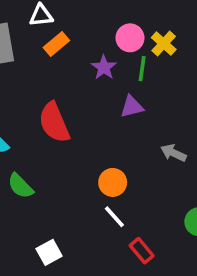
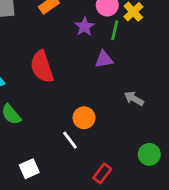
white line: (114, 217) -> (70, 140), moved
red rectangle: (142, 251) -> (102, 173), turned 72

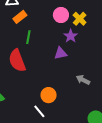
purple star: (85, 27) -> (71, 36), moved
green line: (115, 30) -> (28, 37), moved

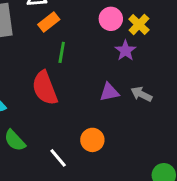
purple triangle: (61, 53) -> (109, 92), moved
gray arrow: (83, 80) -> (142, 94), moved
white line: (39, 111) -> (58, 158), moved

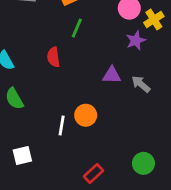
red semicircle: (45, 88) -> (53, 57), size x0.6
white line: (58, 158) -> (62, 125), moved, turned 36

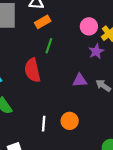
red semicircle: (53, 57) -> (32, 70), size x1.5
orange circle: (86, 115) -> (70, 121), moved

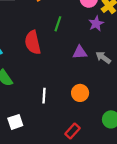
green line: (49, 46) -> (58, 24), moved
orange circle: (70, 121) -> (80, 93), moved

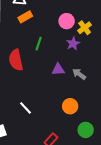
orange circle: (80, 93) -> (70, 106), moved
white line: (44, 96) -> (26, 108), turned -48

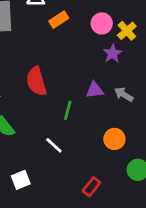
orange rectangle: (25, 17) -> (59, 20), moved
green line: (39, 44) -> (68, 110), moved

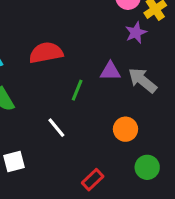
red semicircle: (36, 81) -> (46, 53), turned 88
gray arrow: (124, 94) -> (143, 80), size x1.4

